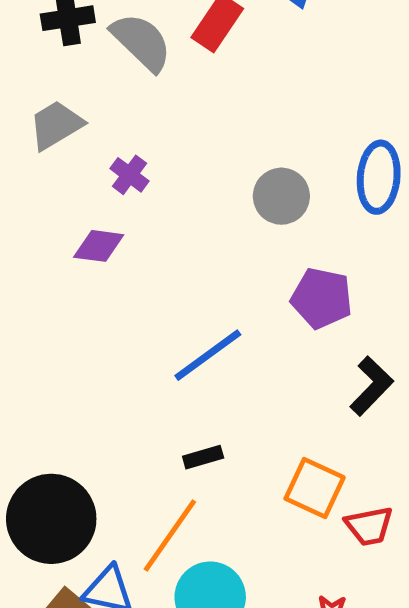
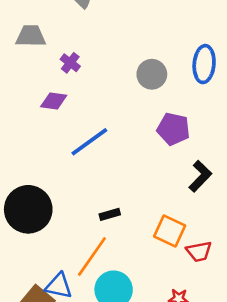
gray trapezoid: (56, 125) -> (31, 36), turned 32
blue line: (208, 355) -> (89, 142), moved
black circle: (51, 519) -> (28, 209), moved

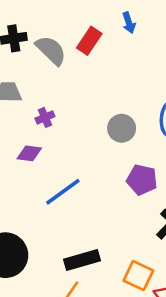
purple cross: (70, 63) -> (45, 117), turned 30
black rectangle: (110, 214) -> (82, 260), size x1.8

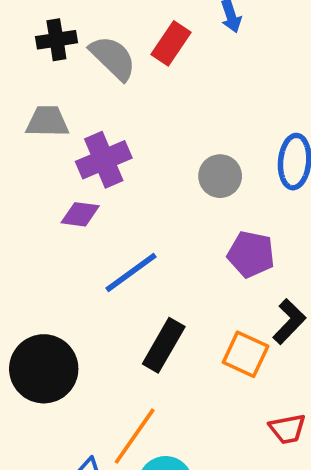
purple cross: (45, 117) -> (104, 160), size x1.8
black rectangle: (82, 260) -> (164, 345), moved, turned -44
orange square: (138, 276) -> (246, 354), moved

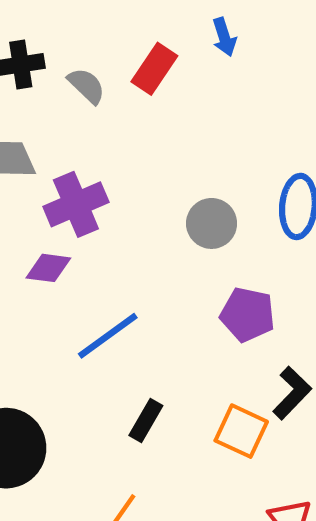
gray semicircle: (113, 58) -> (87, 86), size x0.7
black rectangle: (164, 345) -> (146, 421), size x0.7

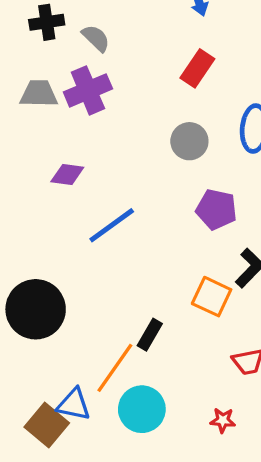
red rectangle: (154, 69) -> (197, 68), moved
purple cross: (76, 204) -> (88, 90), moved
black rectangle: (146, 421) -> (150, 335), moved

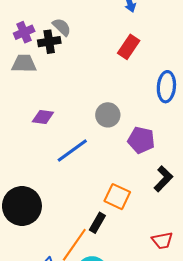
black cross: (47, 22) -> (49, 42), moved
purple cross: (88, 90) -> (24, 32), moved, size x0.7
gray circle: (189, 141) -> (108, 115), moved
orange square: (212, 297) -> (117, 197), moved

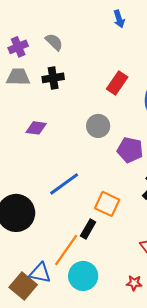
black cross: (49, 42) -> (53, 78), moved
red rectangle: (129, 47) -> (117, 83), moved
blue line: (72, 151) -> (64, 184), moved

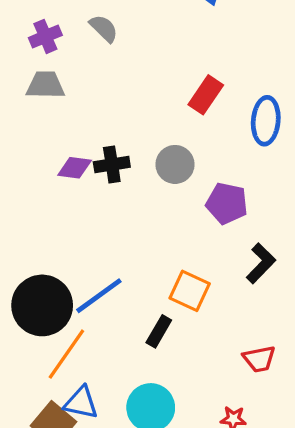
black cross: (53, 78) -> (112, 164), moved
blue line: (64, 184) -> (99, 296), moved
orange line: (66, 250) -> (66, 354), moved

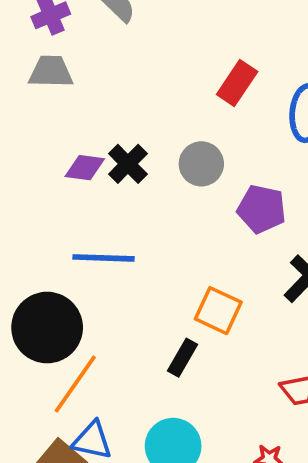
black cross: (112, 164) -> (128, 164), turned -36
blue line: (99, 296) -> (103, 258), moved, turned 38

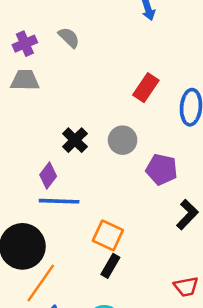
purple diamond: (85, 168) -> (48, 176), moved, turned -60
orange square: (218, 311) -> (108, 235), moved

